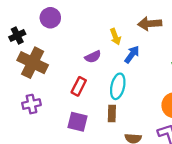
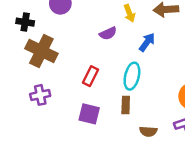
black cross: (17, 35) -> (25, 22), turned 35
yellow arrow: (115, 37) -> (129, 13), moved
purple semicircle: (93, 57) -> (108, 33), moved

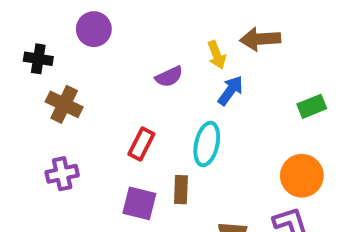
yellow arrow: (129, 13) -> (217, 55), moved
brown cross: (41, 51) -> (64, 104), size x0.7
brown rectangle: (126, 105) -> (181, 190), moved

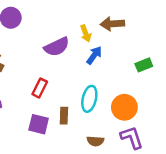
purple semicircle: (169, 77) -> (57, 47), size x1.5
cyan ellipse: (207, 144) -> (89, 99), moved
orange circle: (302, 176) -> (124, 107), moved

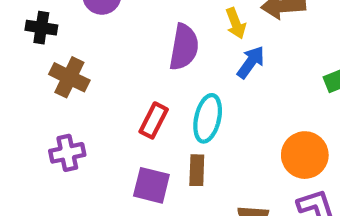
purple semicircle: (57, 47) -> (184, 47), turned -55
cyan ellipse: (89, 99) -> (208, 118), moved

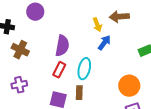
purple semicircle: (184, 47) -> (62, 46), moved

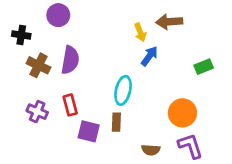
purple semicircle: (62, 46) -> (70, 60), moved
red rectangle: (59, 70) -> (70, 105), moved, turned -42
purple cross: (19, 85) -> (37, 112), turned 35

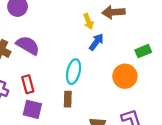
purple semicircle: (70, 60) -> (28, 45), turned -70
orange circle: (182, 113) -> (125, 76), moved
purple square: (89, 131) -> (32, 109), moved

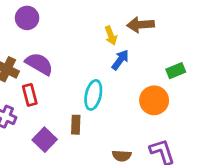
red rectangle: (28, 84) -> (30, 95), moved
brown rectangle: (68, 99) -> (76, 125), moved
purple square: (32, 109) -> (45, 140), turned 30

